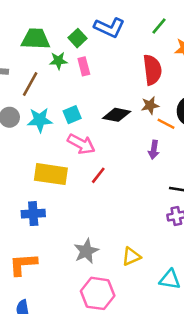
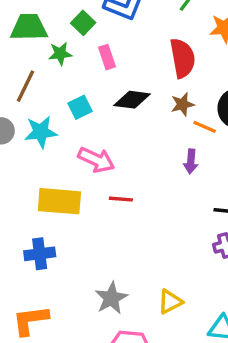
pink rectangle: (84, 66) -> (107, 57), moved
cyan square: (72, 115) -> (80, 107), moved
black diamond: (117, 115) -> (132, 100), moved
red line: (98, 175) -> (121, 199), turned 60

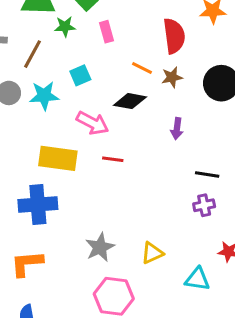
black diamond: (132, 100) -> (130, 101), moved
orange line: (205, 127) -> (142, 68), moved
blue cross: (40, 254) -> (38, 204), size x1.4

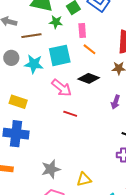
brown line: (33, 54) -> (31, 36), turned 42
orange line: (142, 68) -> (89, 49), moved
cyan square: (80, 75) -> (60, 55), size x1.6
yellow rectangle: (58, 158) -> (18, 102), moved, size x0.7

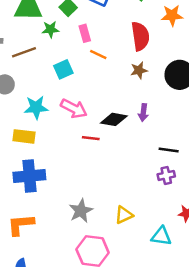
cyan square: (60, 55) -> (63, 69), size x0.7
cyan star: (34, 64) -> (36, 107), moved
black diamond: (89, 78) -> (114, 119), moved

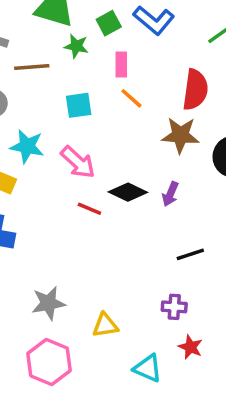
brown star: (139, 70) -> (180, 135), size x1.5
black line: (169, 150) -> (190, 254), turned -42
purple cross: (166, 175) -> (174, 307), moved

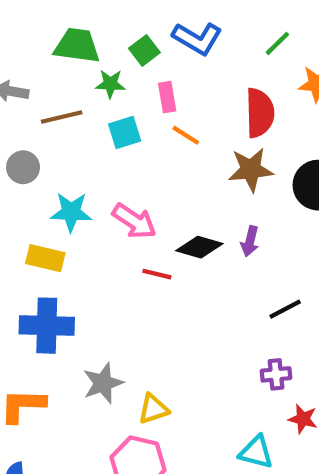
cyan square: (79, 105) -> (125, 132), moved
gray star: (48, 303) -> (103, 383), moved
yellow triangle: (105, 325) -> (153, 409), moved

